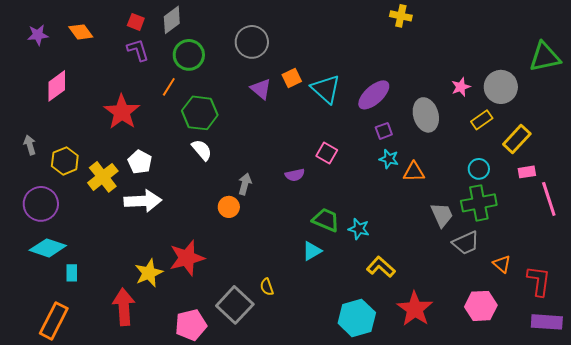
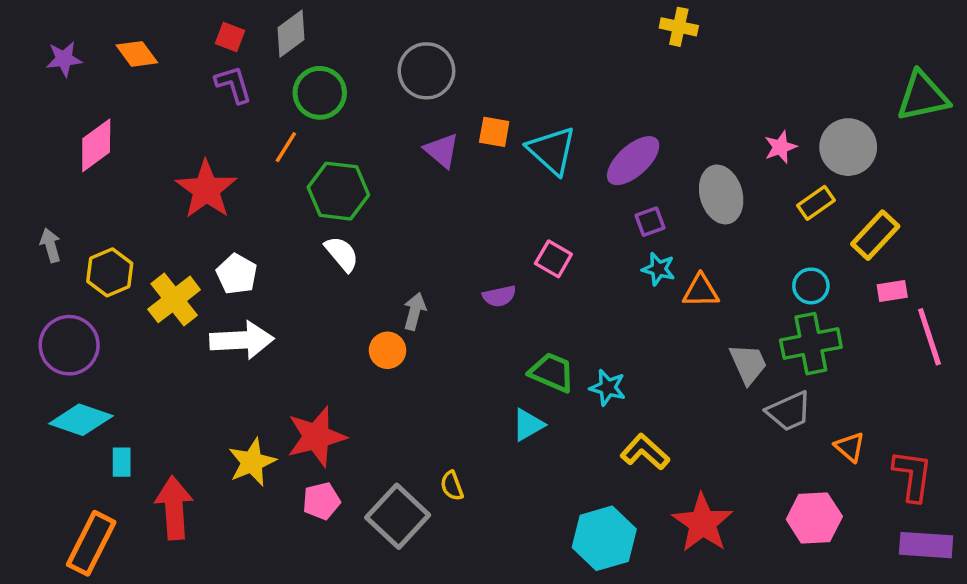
orange square: (292, 78) -> (494, 132), turned 36
red arrow: (124, 307) -> (174, 508), moved
pink pentagon: (191, 325) -> (321, 501), moved, size x0.7

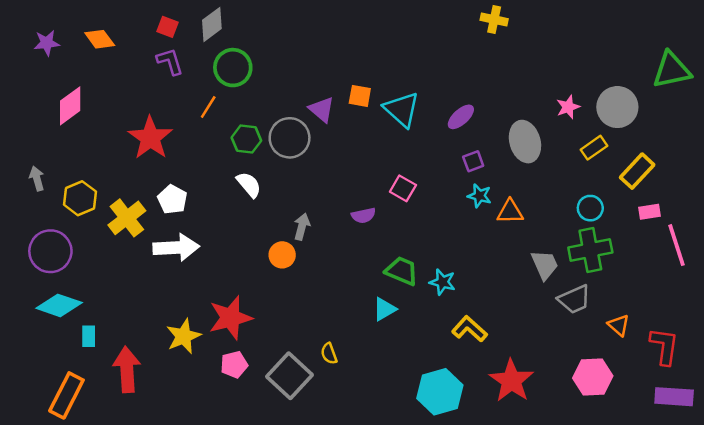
gray circle: (426, 71) -> (290, 138), moved
purple ellipse: (633, 161) -> (461, 117), size x0.7
green hexagon: (338, 191) -> (246, 139), size x0.7

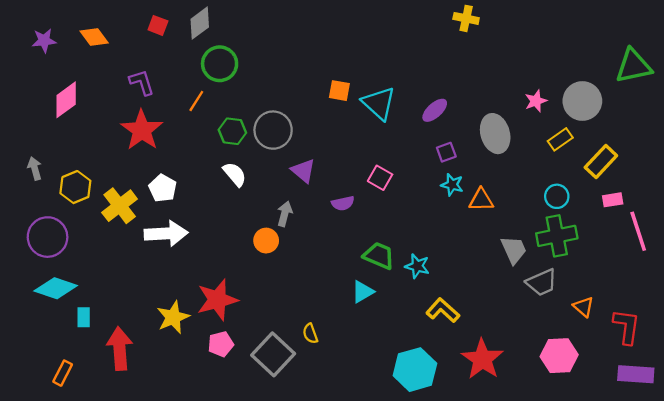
purple L-shape: (170, 61) -> (142, 82), moved
purple triangle: (322, 109) -> (303, 171), moved
orange rectangle: (66, 395) -> (63, 373), size x0.6

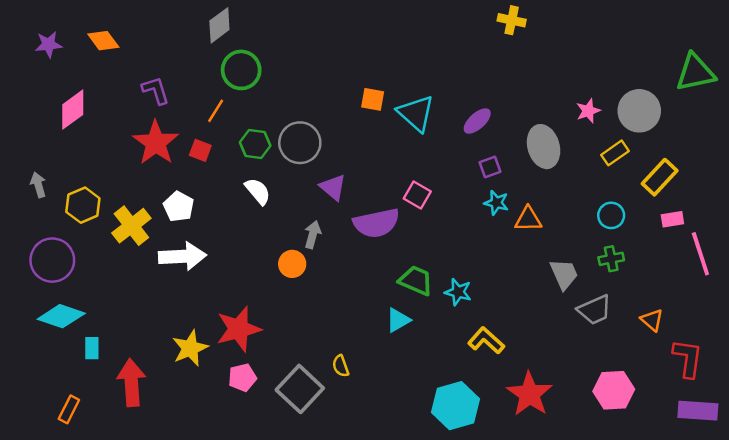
red square: (158, 25) -> (200, 150), moved
purple semicircle: (343, 203) -> (376, 223), size x1.8
green cross: (557, 236) -> (611, 259), size x0.6
orange triangle: (584, 307) -> (652, 320), moved

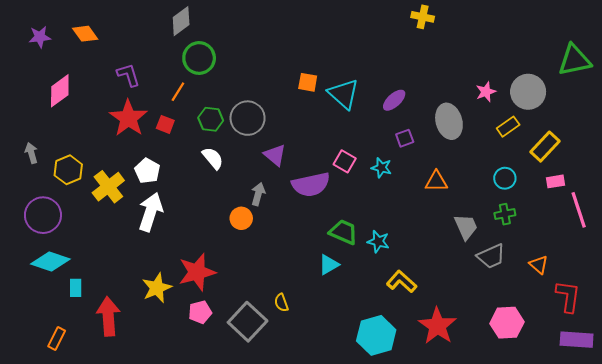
cyan star: (496, 203) -> (381, 168), moved
white arrow: (182, 256) -> (151, 212), turned -69

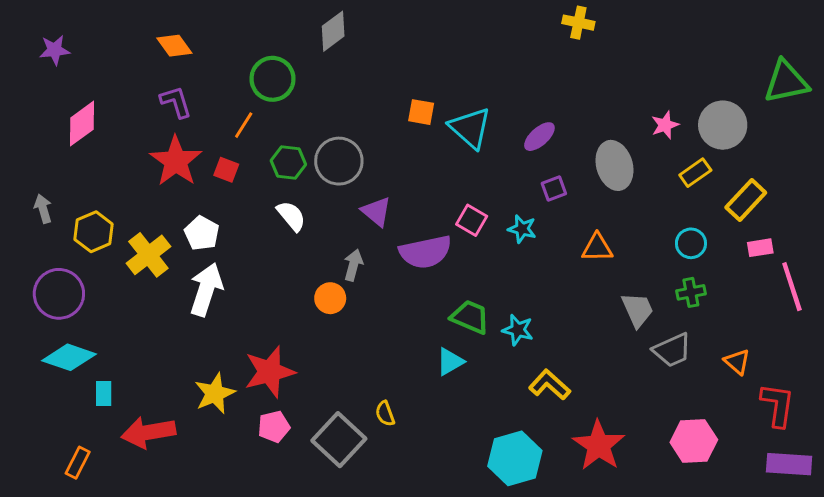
gray diamond: (181, 21) -> (333, 31), moved
orange diamond: (85, 34) -> (174, 46), moved
red arrow: (108, 316) -> (148, 432), turned -96

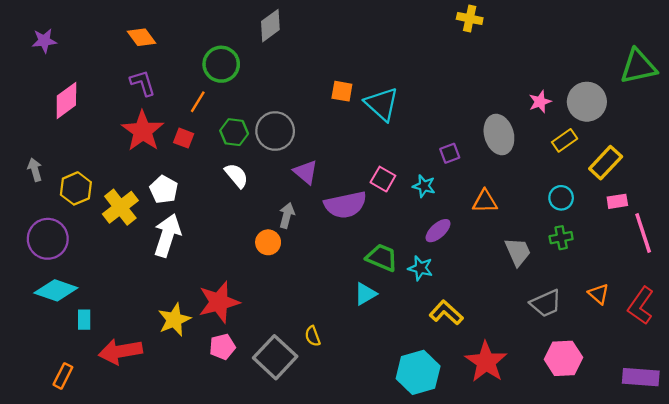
purple ellipse: (539, 137) -> (438, 231), moved
gray trapezoid: (672, 350) -> (546, 303), moved
red L-shape: (778, 405) -> (641, 306), moved, turned -153

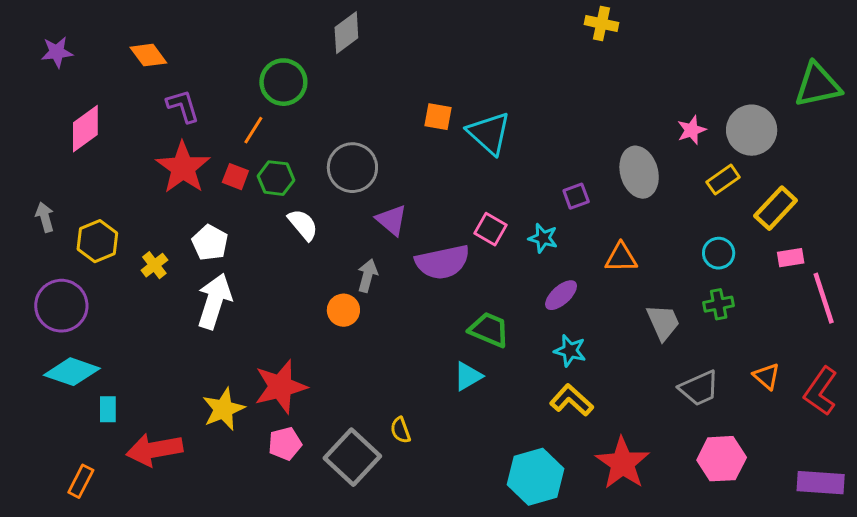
orange diamond: (141, 37) -> (148, 55), moved
green hexagon: (234, 132) -> (276, 178), moved
yellow cross: (120, 207) -> (154, 265), size x0.6
cyan star: (420, 268) -> (570, 351), moved

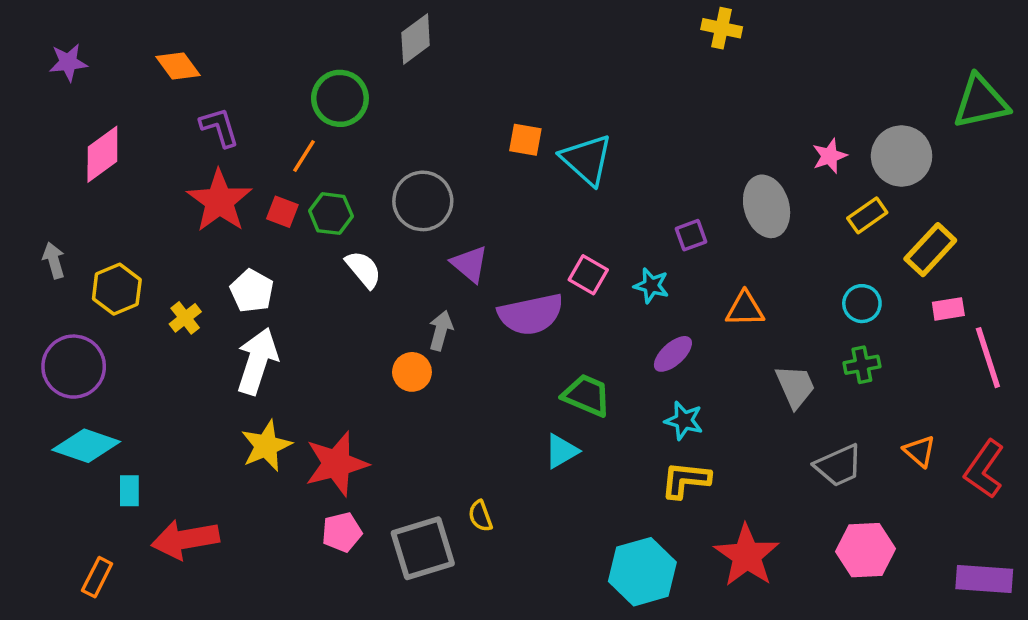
yellow L-shape: (572, 400) -> (686, 480), turned -36
yellow star: (223, 409) -> (266, 446), moved
gray square: (352, 457) -> (423, 548), turned 30

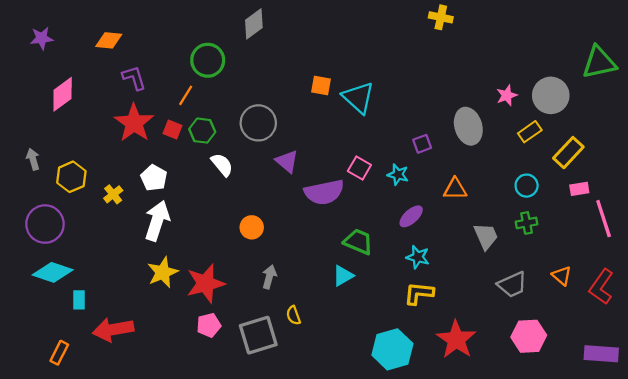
orange diamond: (178, 66) -> (109, 40), turned -48
gray arrow: (441, 331) -> (269, 277), moved

